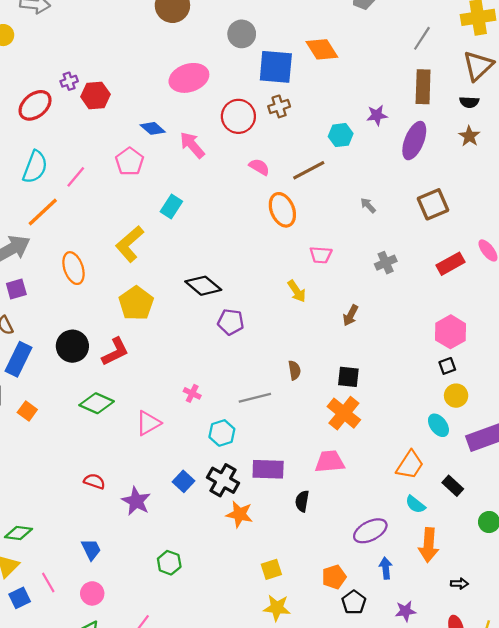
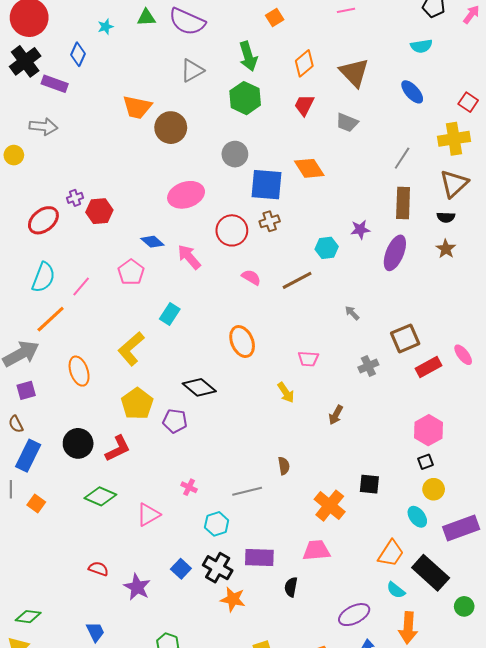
brown square: (433, 204) -> (405, 338), moved
orange ellipse: (282, 210) -> (242, 342), moved
purple pentagon: (231, 322) -> (175, 421), moved
black square: (348, 377) -> (369, 484), moved
black rectangle: (453, 486) -> (431, 573), size x1.8

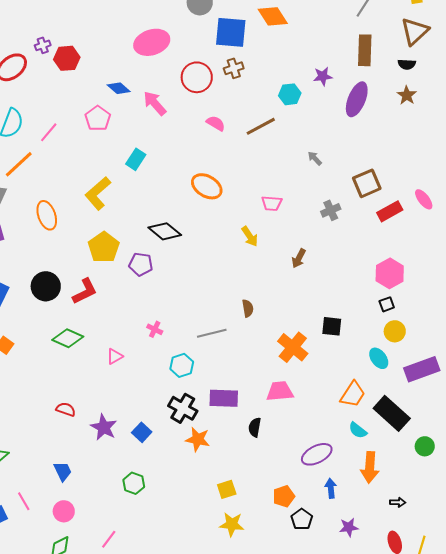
orange ellipse: (242, 342) -> (207, 186), turned -36
pink triangle: (148, 515) -> (115, 356), size x0.7
blue square: (181, 569) -> (142, 432), moved

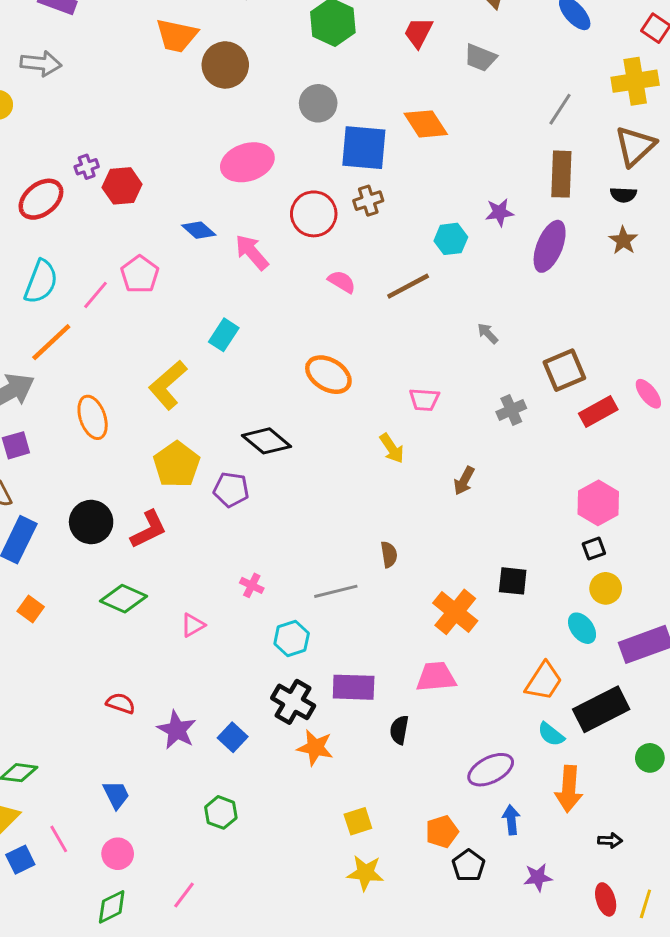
pink pentagon: (98, 118) -> (140, 274), moved
black rectangle: (392, 413) -> (601, 709), turned -69

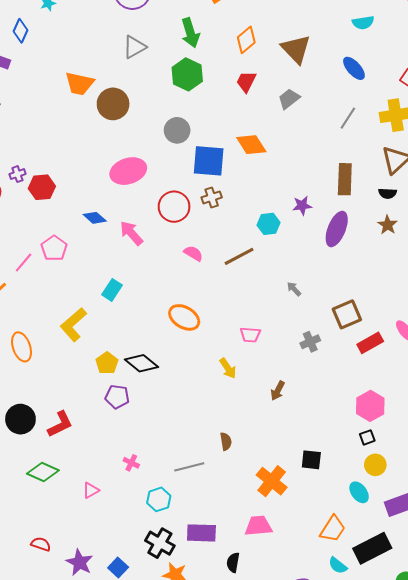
gray trapezoid: (480, 58) -> (289, 99), turned 120
gray line: (560, 109) -> (348, 118), moved
yellow pentagon: (177, 465) -> (107, 363), moved, size x0.7

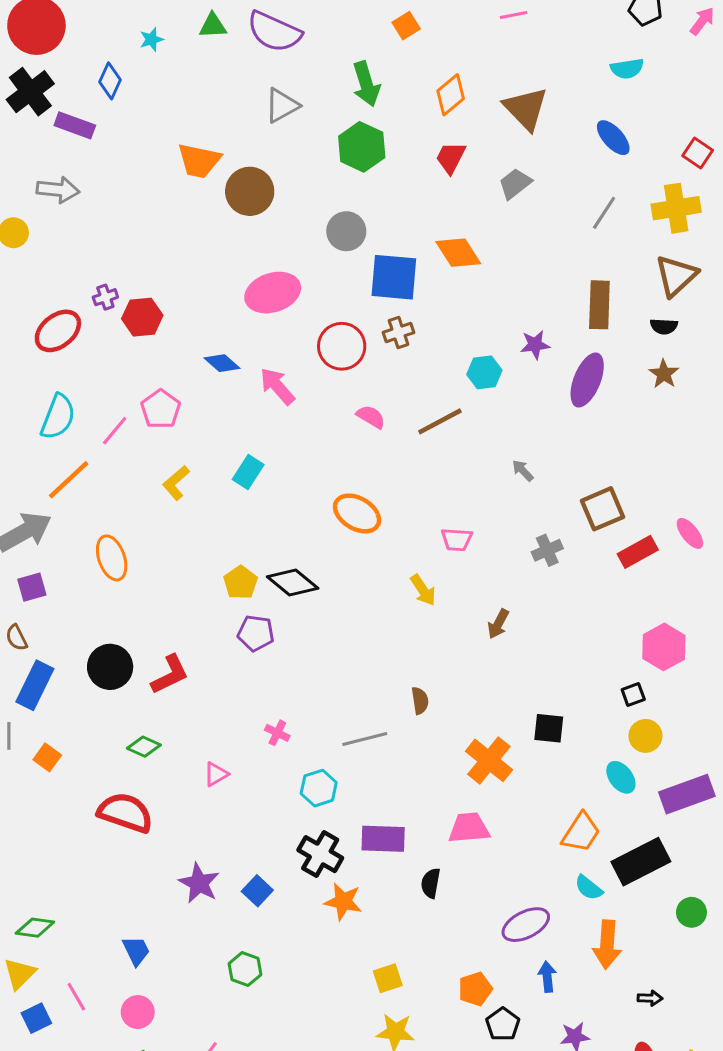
yellow L-shape: (73, 325) -> (176, 483), moved, size x0.7
pink hexagon: (370, 406) -> (664, 647), moved
green diamond: (43, 472) -> (144, 747), size x0.7
red semicircle: (41, 544) -> (125, 813), moved, size x1.8

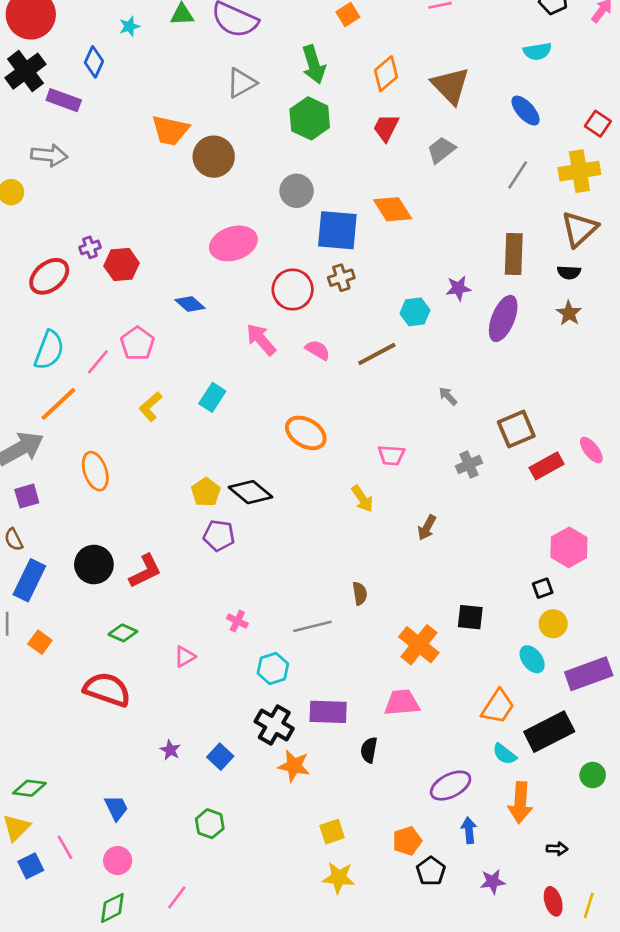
pink arrow: (277, 386) -> (261, 339), moved
purple star: (199, 883) -> (170, 750), size x0.6

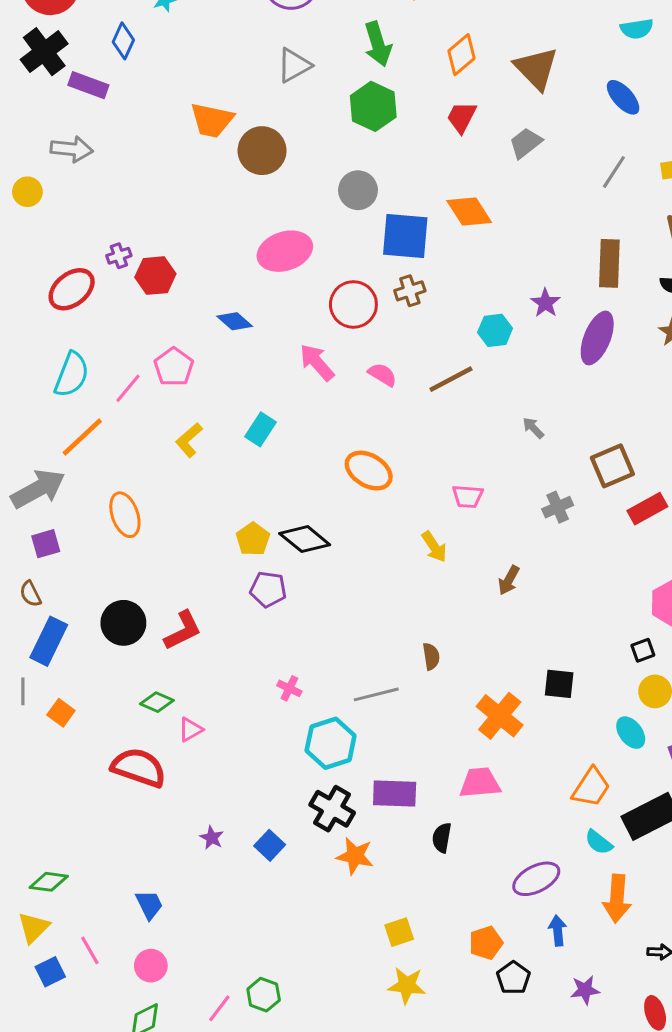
purple star: (458, 288) -> (545, 303), turned -30
pink triangle: (185, 657) -> (190, 730), moved
cyan hexagon: (273, 668) -> (331, 743), size x1.4
green hexagon: (210, 824) -> (264, 995), moved

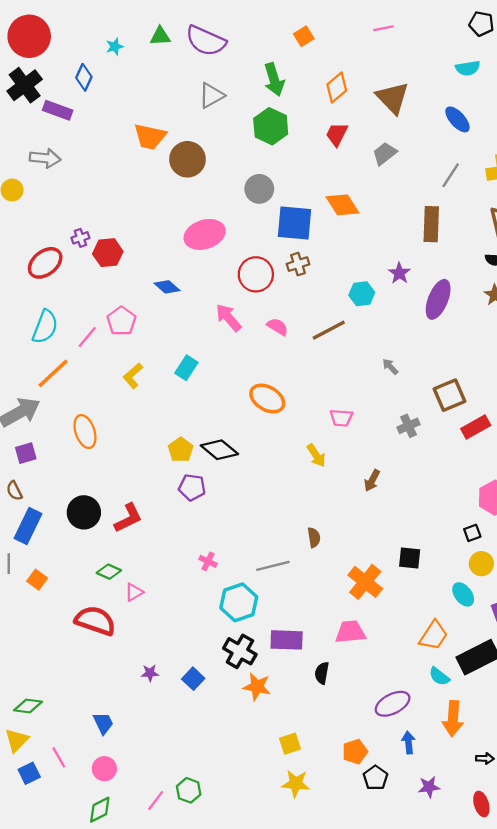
brown rectangle: (609, 263) -> (431, 224), moved
purple star: (212, 838) -> (150, 673), turned -30

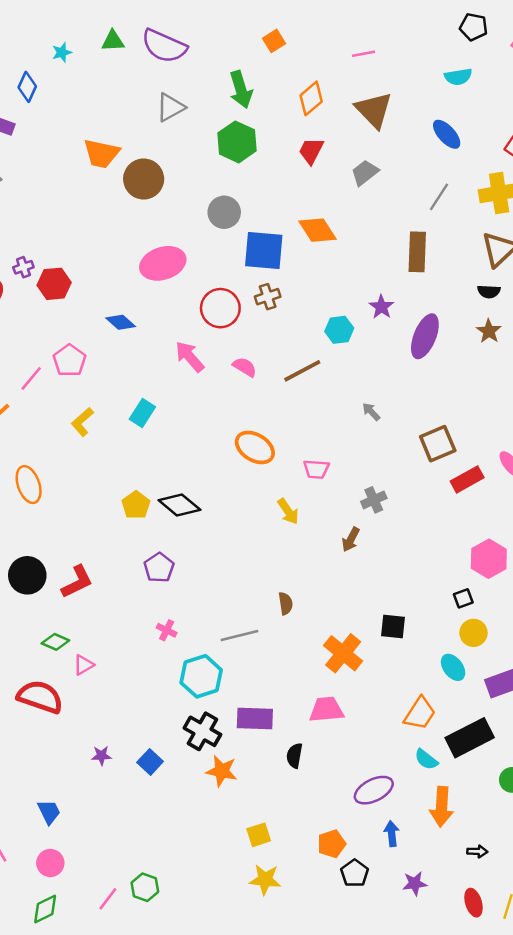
pink line: (383, 28) -> (364, 54), moved
orange ellipse: (267, 398) -> (255, 447), moved
gray cross: (408, 426) -> (374, 500), moved
purple pentagon: (192, 487) -> (159, 568), moved, turned 30

